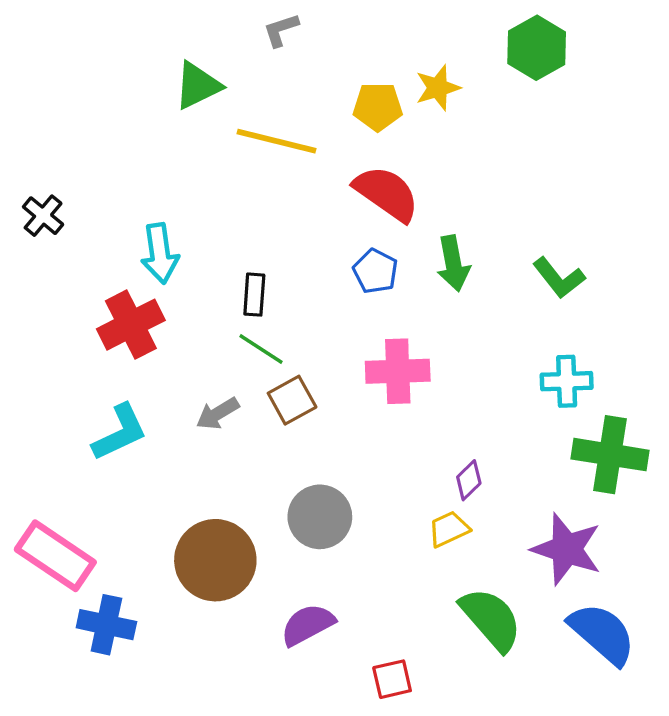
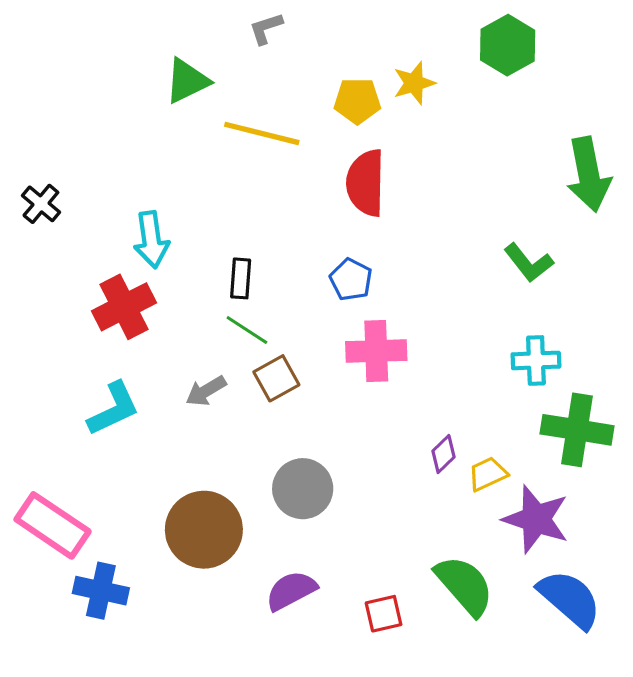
red semicircle: (387, 193) -> (366, 183), turned -124
green arrow: (453, 263) -> (589, 174), moved, size x1.4
blue pentagon: (375, 271) -> (351, 280), moved
yellow trapezoid: (449, 529) -> (488, 474), moved
red square: (392, 679) -> (384, 614), moved

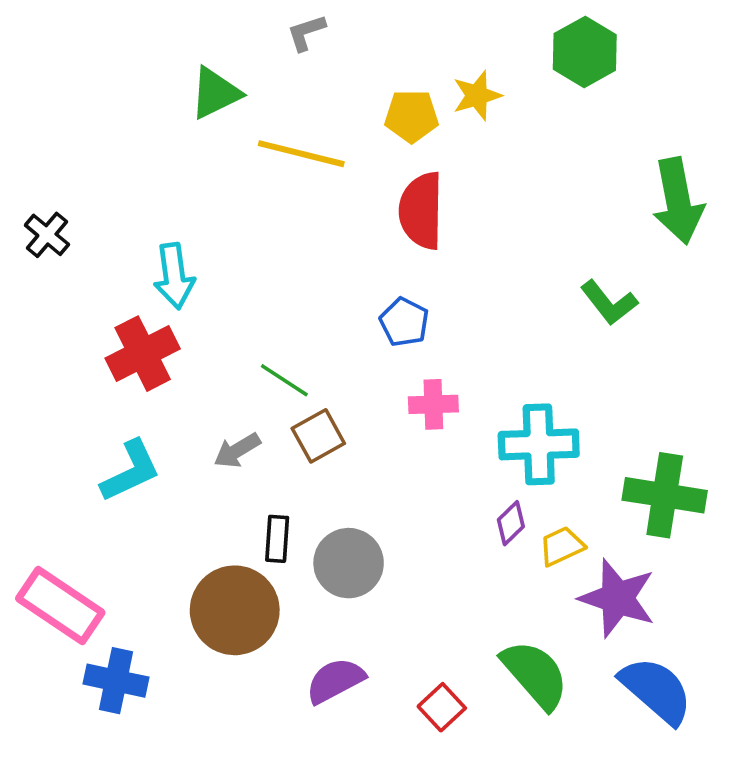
black rectangle: (241, 278) -> (277, 539), moved
pink cross: (376, 351) -> (433, 404), size x0.7
cyan cross: (536, 360) -> (539, 444), moved, size x1.4
red square: (384, 614) -> (442, 707), turned -30

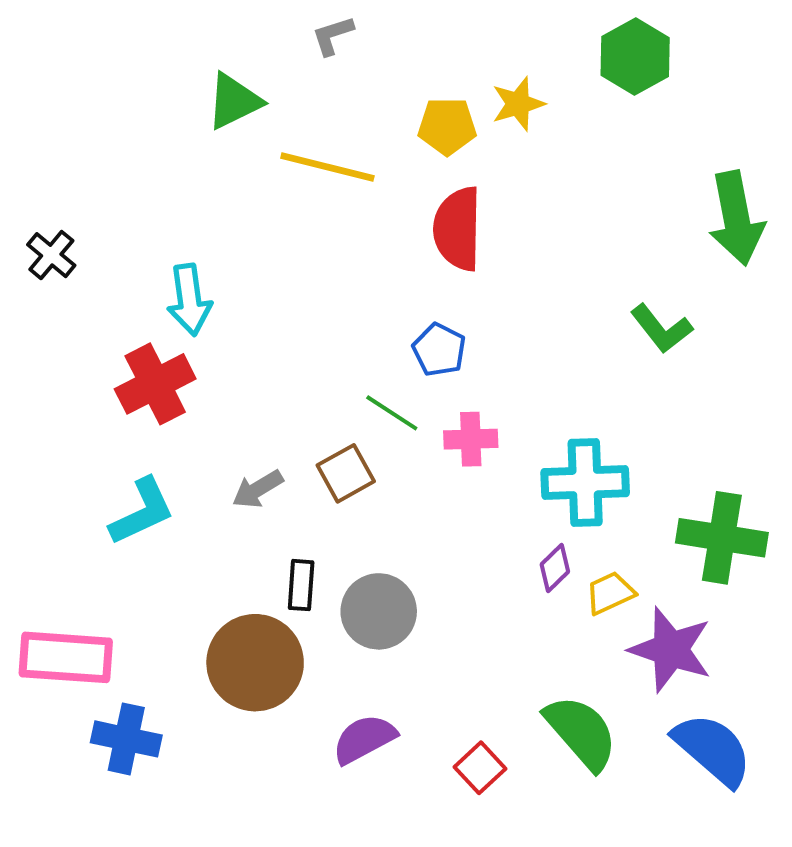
green line: (284, 380) -> (392, 413), moved
pink rectangle: (60, 605) -> (66, 657), turned -30

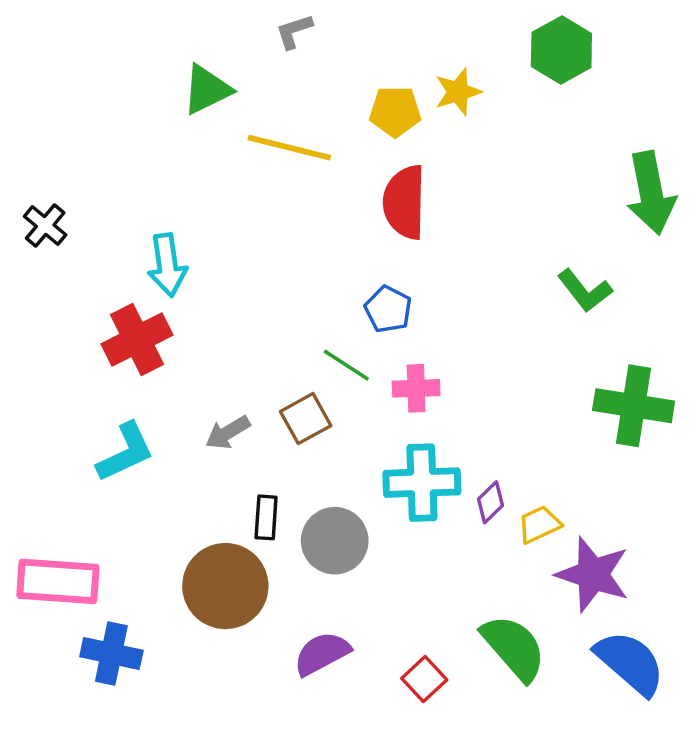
cyan cross: (585, 483) -> (422, 483), moved
green cross: (722, 538) -> (634, 406), moved

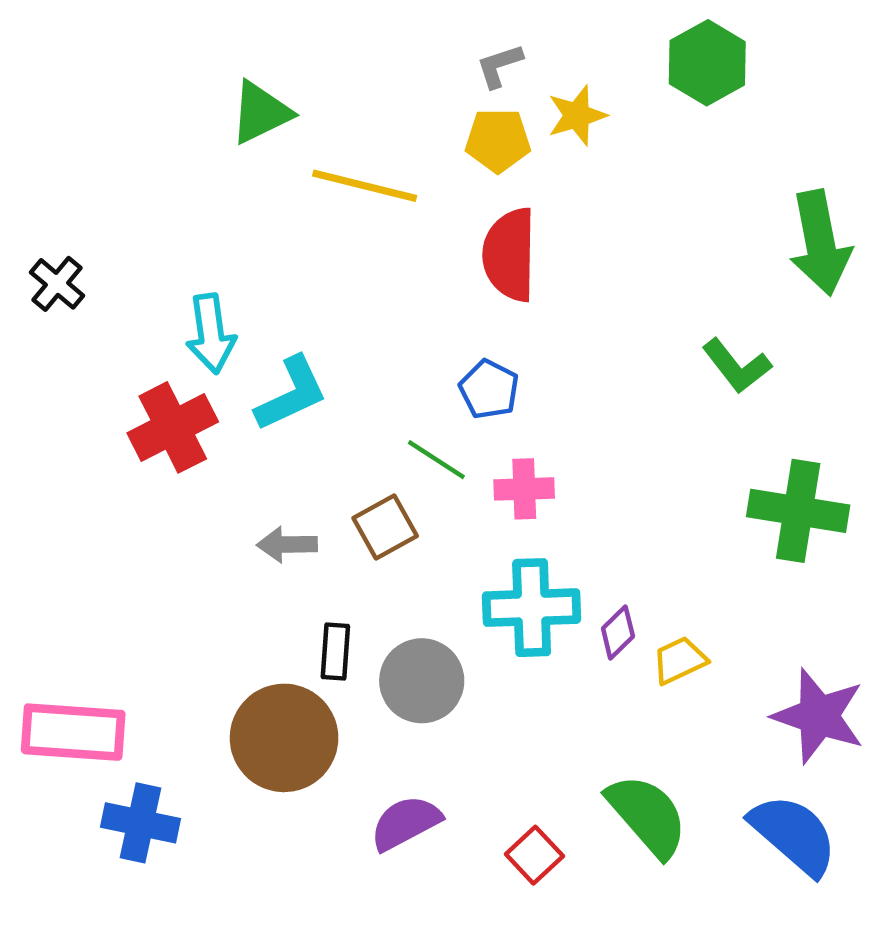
gray L-shape: (294, 31) -> (499, 66), moved
gray arrow: (228, 433) -> (287, 545), turned 30
cyan L-shape: (125, 452) -> (291, 394), moved
purple star: (593, 574) -> (819, 716), moved

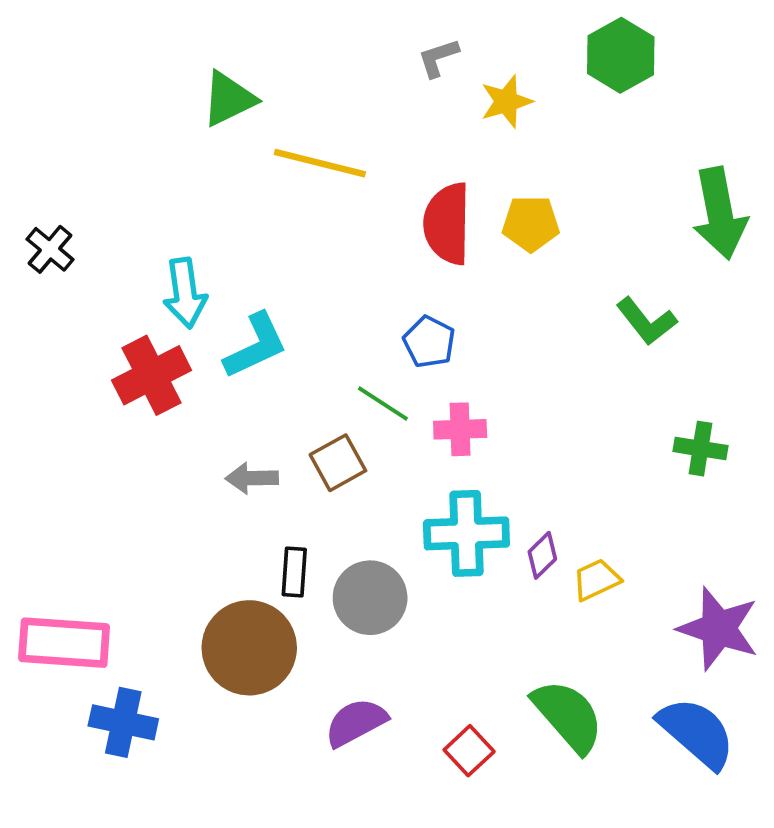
yellow pentagon: (498, 140) -> (531, 224), moved
green cross: (798, 511) -> (700, 449), size x0.6

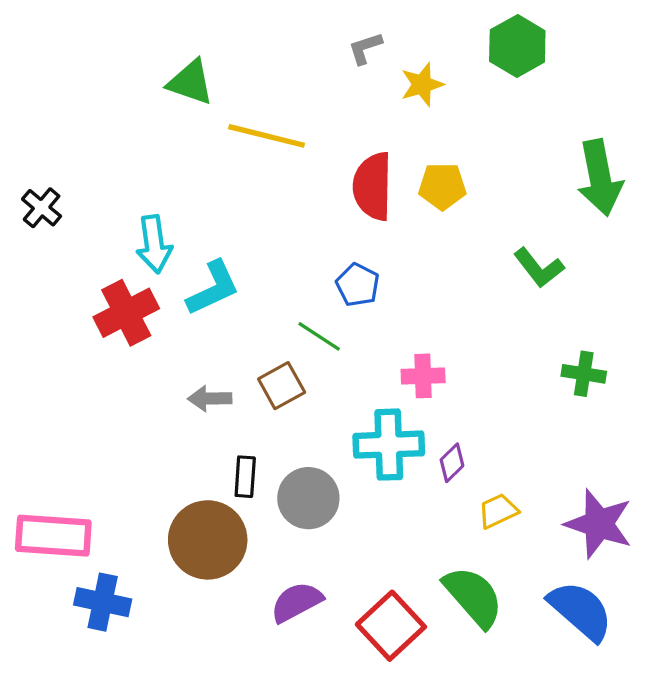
green triangle: (229, 99) -> (191, 82), turned 45
pink cross: (460, 429) -> (423, 376), moved
yellow trapezoid: (596, 580) -> (498, 511), moved
red square: (469, 751) -> (391, 626), size x1.6

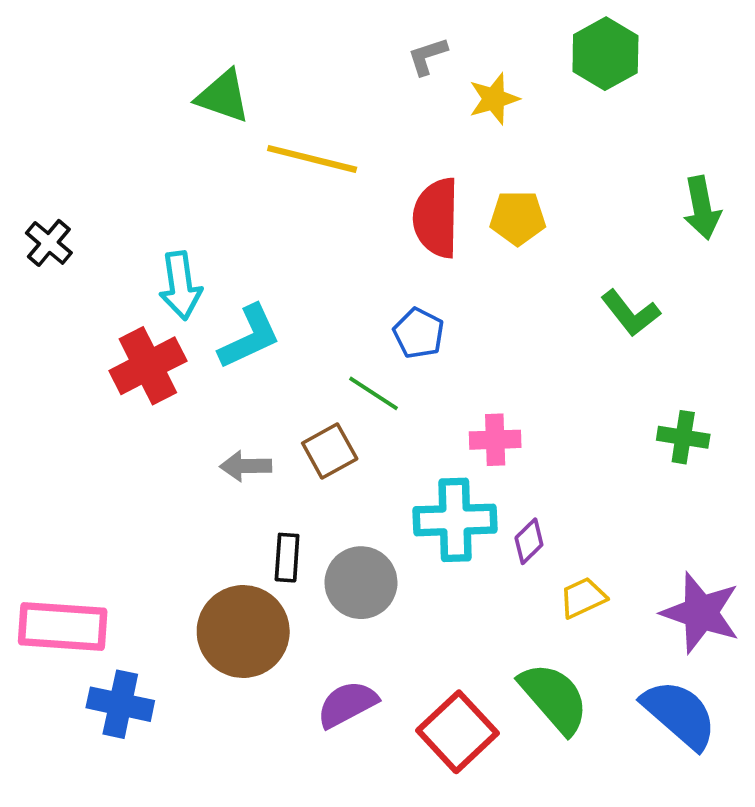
green arrow: (600, 178) -> (702, 208), size x0.7

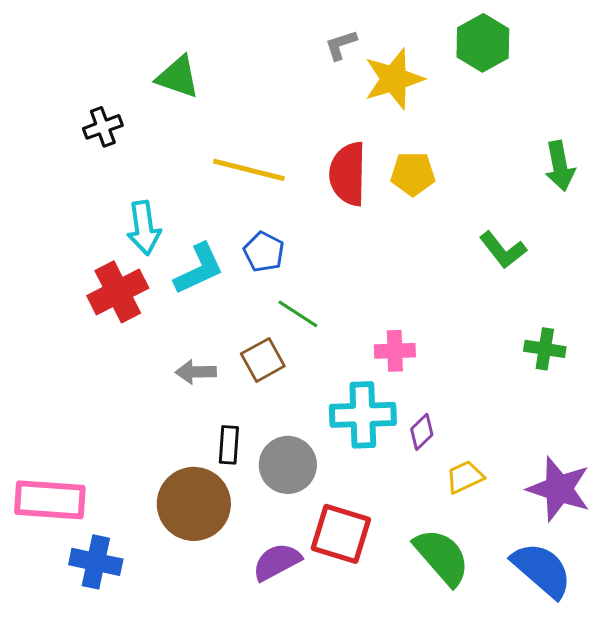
yellow star: (494, 99) -> (394, 79), size x1.5
yellow line: (312, 159) -> (249, 170), moved
black cross: (49, 243) -> (103, 127), moved, turned 30
blue pentagon: (419, 333) -> (264, 252), moved
red square: (458, 732) -> (341, 534), moved, turned -30

